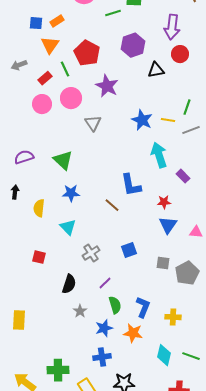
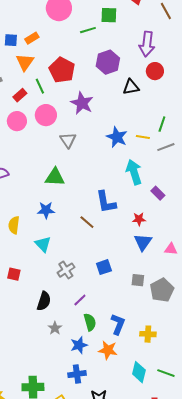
green triangle: (63, 160) -> (55, 177), moved, turned -40

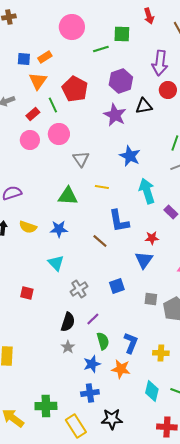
purple star: (82, 103) -> (115, 115), moved
yellow line: (143, 137) -> (102, 187), moved
yellow semicircle: (14, 225) -> (28, 227), moved, turned -78
blue triangle: (143, 242) -> (144, 260), moved
black semicircle: (44, 301) -> (68, 322), moved

